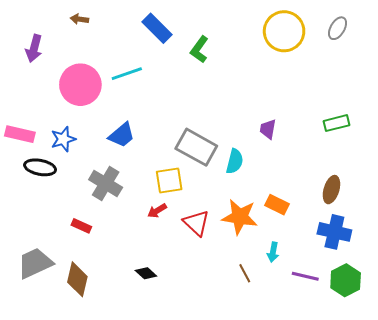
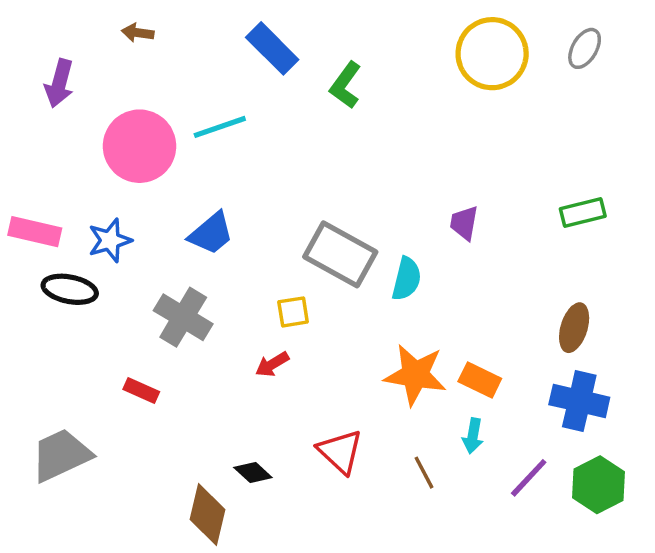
yellow square: (169, 180) -> (293, 312), size x0.7
orange rectangle: (277, 205) -> (480, 380), moved
red triangle: (196, 223) -> (340, 452), moved
purple line: (305, 276) -> (529, 478), turned -60
brown diamond: (77, 279) -> (208, 514), moved

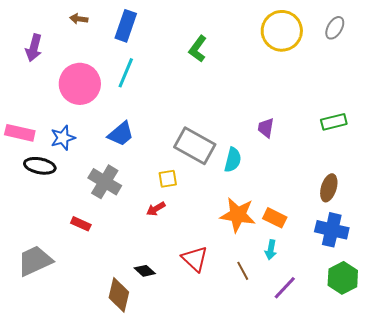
blue rectangle: (272, 48) -> (126, 26), moved, turned 64
cyan line: (220, 127) -> (126, 73), turned -48
purple line: (529, 478) -> (285, 288), moved

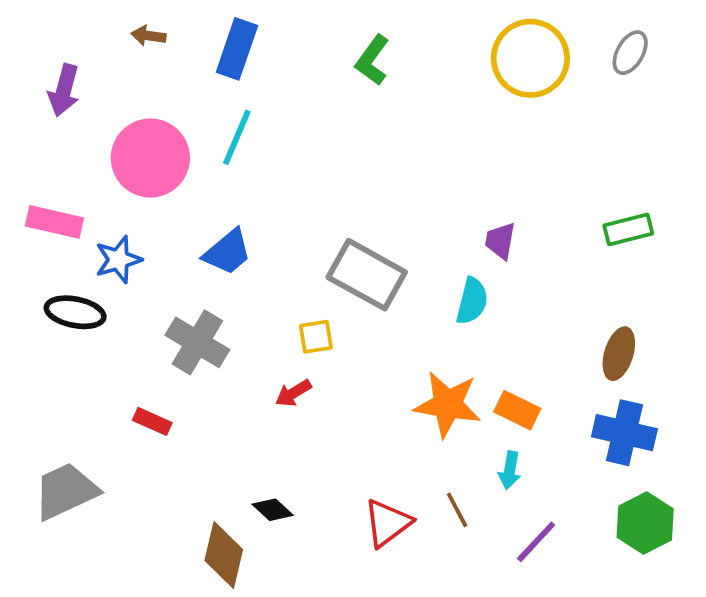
green L-shape: (198, 49) -> (372, 60), moved
pink rectangle: (20, 133) -> (54, 222), moved
cyan semicircle: (233, 160) -> (472, 301), moved
red triangle: (195, 259) -> (387, 523), moved, turned 40

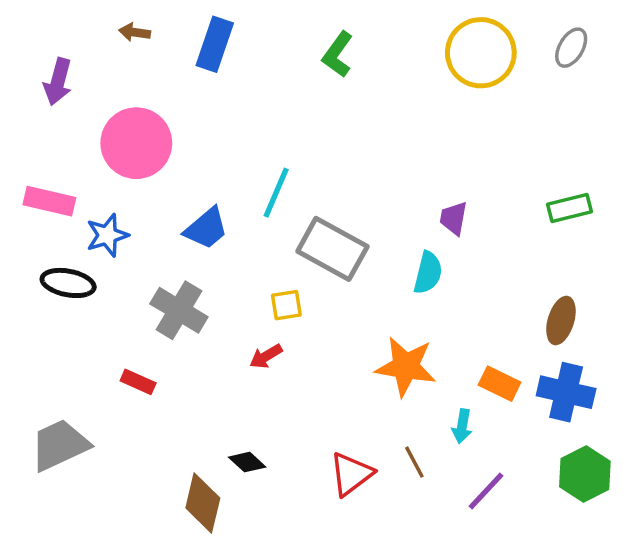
cyan line: (237, 137) -> (276, 193), moved
orange rectangle: (517, 410) -> (500, 384), moved

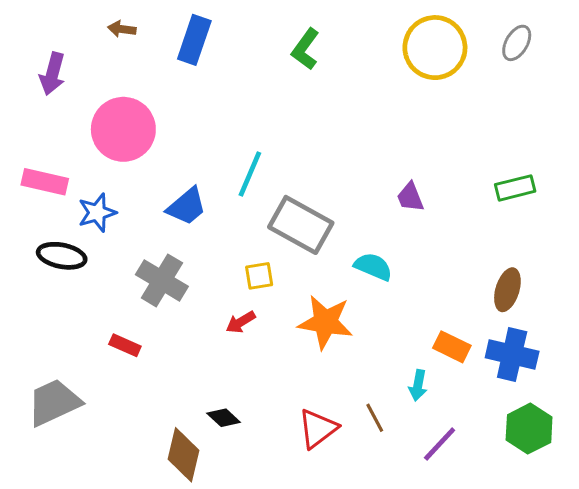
purple trapezoid: (454, 218) -> (410, 197), turned -32
cyan semicircle: (428, 273) -> (373, 267), moved, turned -81
orange star: (406, 367) -> (325, 322), moved

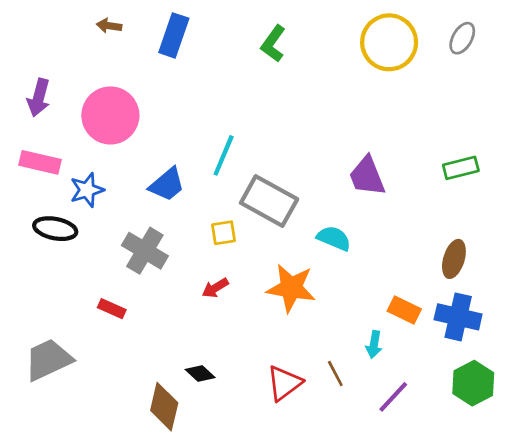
purple arrow: (52, 74) -> (39, 98), moved
purple trapezoid: (410, 197) -> (367, 176), size x1.5
yellow square: (259, 276) -> (224, 233), moved

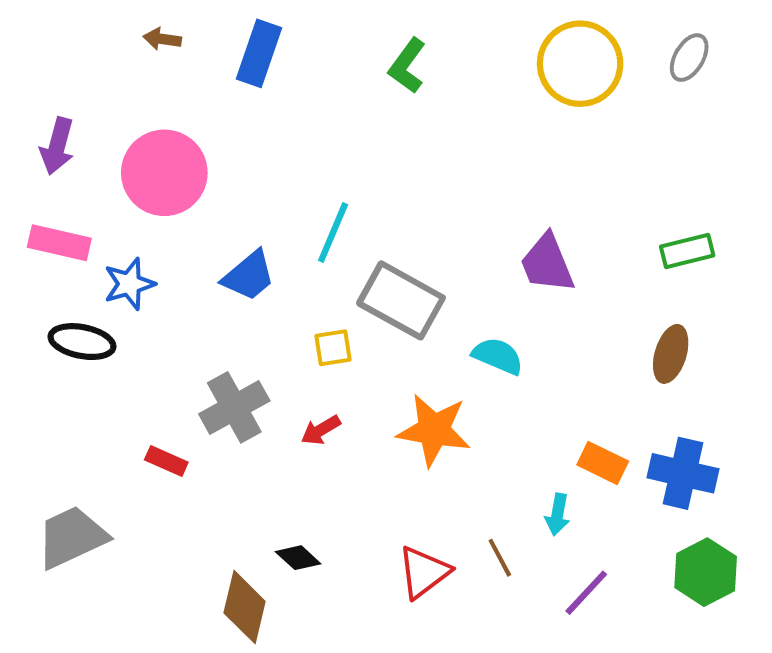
gray cross: (145, 251) -> (234, 407), moved, turned 30
brown ellipse: (454, 259) -> (671, 354), moved

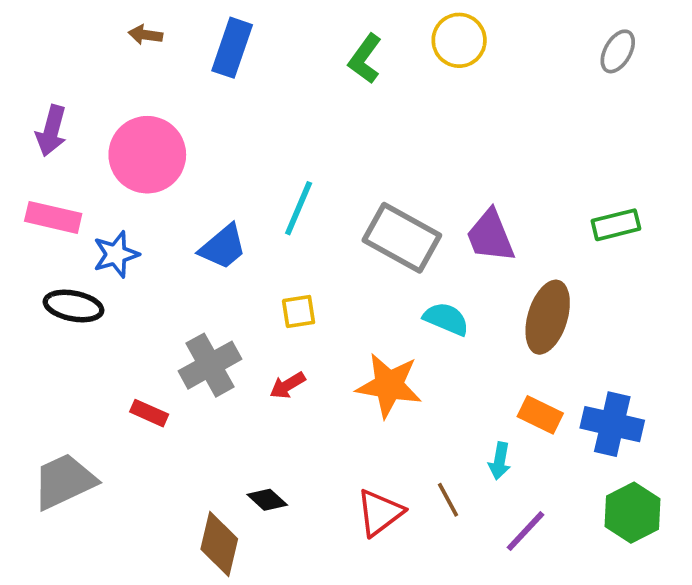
yellow circle: (580, 64) -> (459, 40), moved, size x0.7
gray rectangle: (401, 300) -> (402, 238), moved
brown ellipse: (671, 354) -> (548, 317), moved, size x1.4

